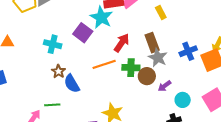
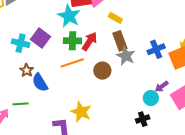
yellow rectangle: (161, 13) -> (115, 18), moved, turned -32
purple square: (83, 33) -> (40, 38), moved
green cross: (131, 68) -> (72, 41), moved
brown circle: (147, 76) -> (102, 71), moved
purple arrow: (165, 86) -> (162, 86), moved

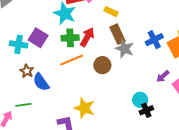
cyan circle: (151, 98) -> (140, 100), moved

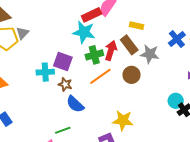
yellow rectangle: (111, 12) -> (137, 26), moved
brown rectangle: (117, 34) -> (129, 45), moved
brown star: (27, 71) -> (65, 84), moved

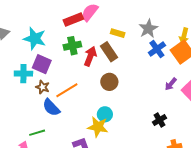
cyan star: (84, 32) -> (35, 39), moved
gray star: (150, 54) -> (148, 29), moved, turned 30
green cross: (94, 55) -> (72, 46), moved
orange line: (100, 76) -> (67, 90), moved
cyan circle: (176, 101) -> (105, 114), moved

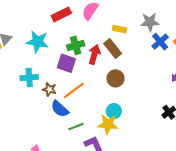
red rectangle: (73, 20) -> (61, 14), moved
gray star: (148, 29) -> (150, 22), turned 30
purple square: (42, 64) -> (66, 63), moved
green line: (37, 133) -> (76, 127), moved

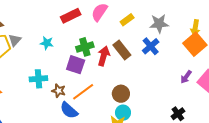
yellow rectangle: (120, 29) -> (127, 20), moved, turned -48
cyan star: (37, 42) -> (47, 43), size x0.6
blue cross: (160, 42) -> (151, 46), moved
brown circle: (116, 78) -> (121, 94), moved

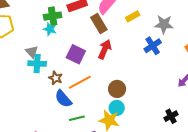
gray triangle: (15, 40) -> (32, 52), moved, turned -32
green cross: (85, 47) -> (53, 16), moved
brown rectangle: (122, 50) -> (99, 24), moved

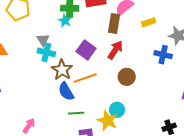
brown rectangle: (99, 24) -> (114, 24), turned 30
blue cross: (153, 46) -> (163, 55), turned 36
brown star: (56, 78) -> (62, 70), size x1.5
brown circle: (117, 89) -> (127, 77), moved

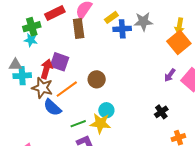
gray triangle: (43, 40) -> (15, 65), turned -40
red arrow: (115, 50) -> (46, 69), moved
blue cross: (163, 55) -> (122, 29), moved
brown circle: (127, 77) -> (97, 79), moved
green line: (76, 113) -> (78, 124), moved

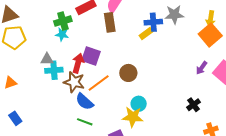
yellow rectangle: (111, 17) -> (146, 34), moved
green line: (78, 124) -> (85, 122), moved, turned 42

